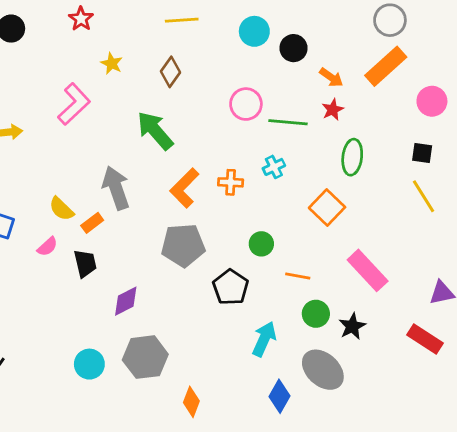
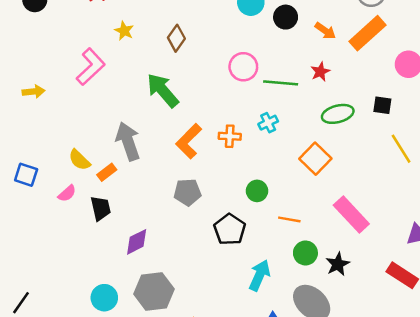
orange arrow: (331, 77) -> (325, 31), moved
black square: (422, 153) -> (382, 105), moved
green ellipse: (352, 157) -> (338, 114), turned 68
gray pentagon: (183, 245) -> (187, 192), size x0.7

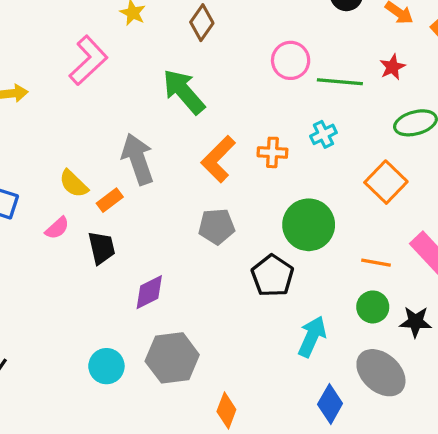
green circle: (257, 191) -> (309, 225), size x1.8
orange line: (289, 219) -> (376, 263), moved
black star: (338, 264) -> (415, 322), turned 30

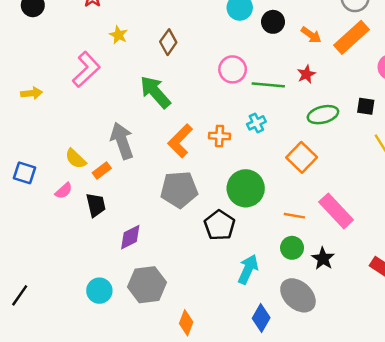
gray pentagon: (217, 226) -> (179, 190), size x1.4
black star: (415, 322) -> (323, 259), turned 30

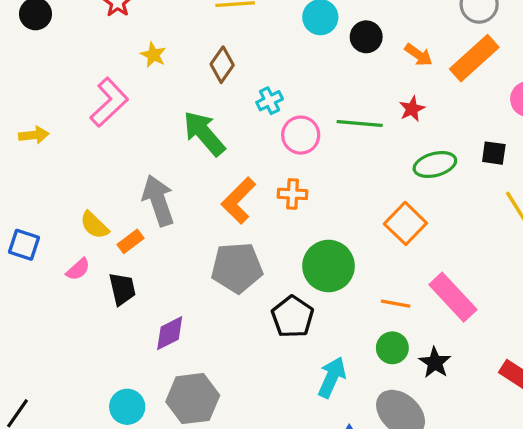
pink circle: (233, 69) -> (301, 135), moved
cyan cross: (256, 123) -> (270, 101), moved

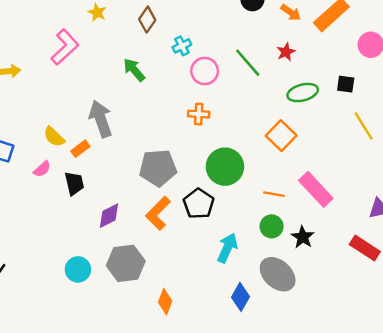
green line: (360, 124) -> (248, 63), turned 44
green arrow: (204, 133) -> (134, 70), size x0.7
orange L-shape: (238, 201) -> (158, 213), moved

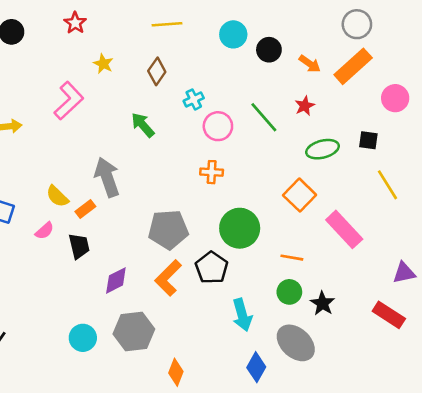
pink rectangle: (316, 189) -> (344, 229), moved
cyan arrow: (227, 248) -> (242, 315), turned 140

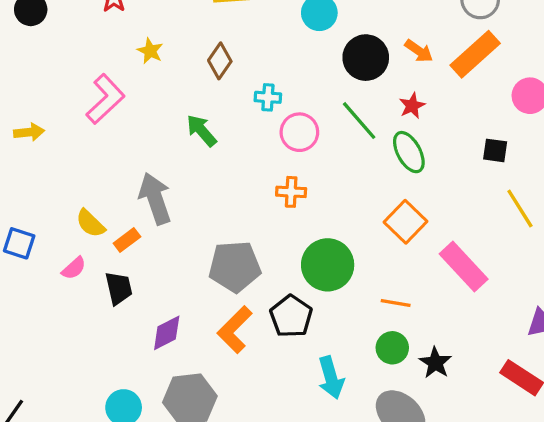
black circle: (269, 50) -> (366, 58), moved, size x1.4
cyan cross: (194, 99) -> (268, 97), turned 30
green ellipse: (322, 149) -> (409, 152), moved, turned 76

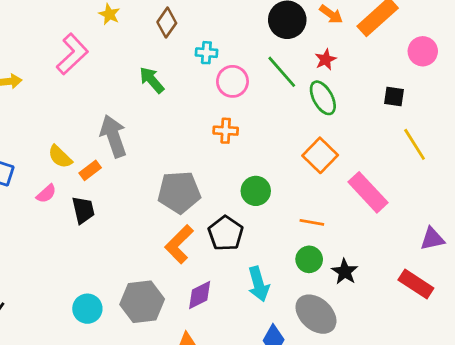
green circle: (328, 265) -> (256, 191), size x0.7
purple diamond: (167, 333) -> (200, 295), moved

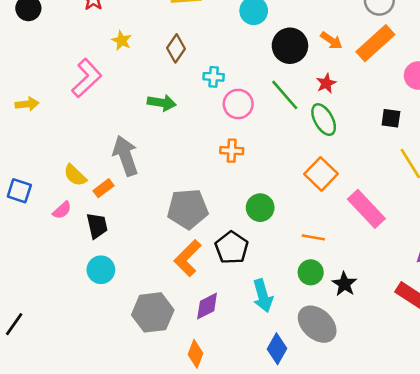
green arrow: (152, 80) -> (162, 103), turned 140
cyan circle: (87, 309) -> (101, 270), moved

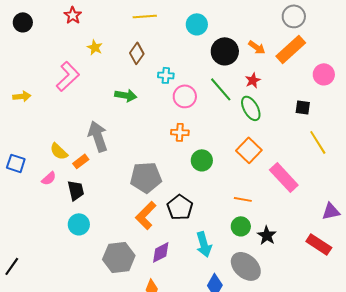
green circle: (260, 208) -> (202, 160), moved

